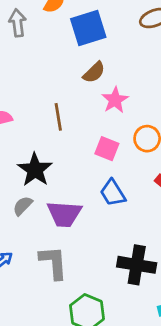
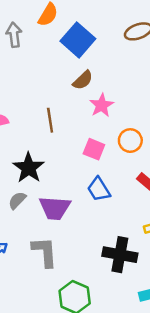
blue square: (88, 28) -> (78, 40), turned -32

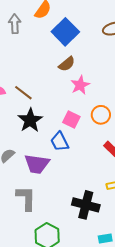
brown line: (50, 120) -> (23, 93), moved, turned -48
black star: (29, 168) -> (30, 120), moved
blue trapezoid: (99, 189) -> (60, 142), moved

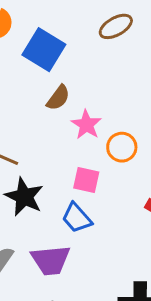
orange circle: (101, 115) -> (122, 147), moved

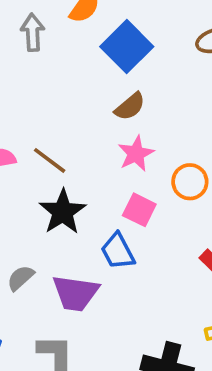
pink star: (86, 125) -> (136, 154), moved

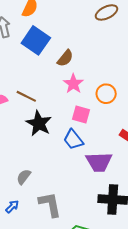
blue square: (127, 47) -> (36, 40), moved
gray semicircle: (21, 278) -> (24, 177), moved
purple trapezoid: (76, 293) -> (99, 162), moved

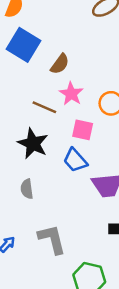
brown line: (26, 96) -> (44, 107), moved
gray semicircle: (24, 177) -> (27, 189), moved, turned -42

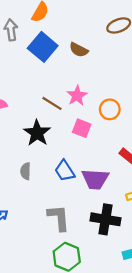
brown semicircle: (60, 64) -> (79, 50), moved, turned 72
blue trapezoid: (75, 160) -> (65, 171), moved
gray L-shape: (52, 239) -> (59, 218), moved

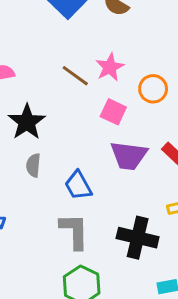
black star: (37, 133) -> (27, 122), moved
blue trapezoid: (65, 171) -> (78, 185), moved
purple trapezoid: (95, 179) -> (129, 156), moved

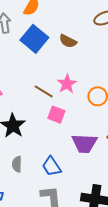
pink square: (113, 112) -> (56, 115), moved
gray semicircle: (33, 165) -> (17, 164), moved

